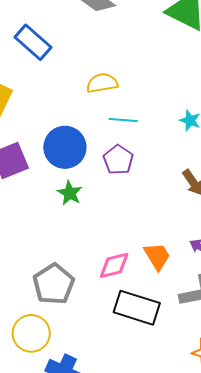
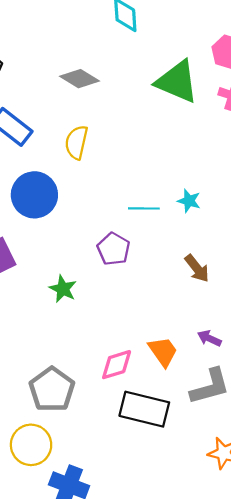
yellow semicircle: (102, 83) -> (76, 142), moved, turned -64
cyan line: (123, 120) -> (144, 208), moved
blue circle: (65, 147) -> (34, 195), moved

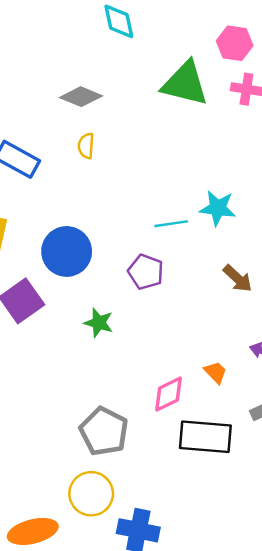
yellow semicircle: (76, 142) -> (86, 146), moved, size x0.7
blue circle: (34, 195) -> (67, 251), moved
cyan star: (189, 201) -> (218, 208), size x1.4
orange trapezoid: (163, 351) -> (215, 372), size x0.7

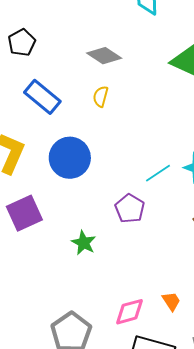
cyan line: (171, 224) -> (158, 173), turned -36
blue circle: (67, 251) -> (70, 158), moved

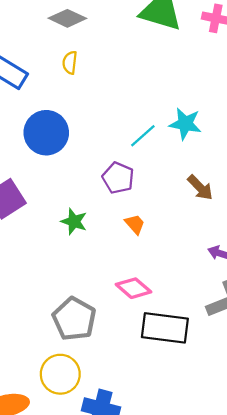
orange trapezoid: (171, 301) -> (135, 224), moved
pink diamond: (129, 312) -> (133, 288), turned 64

